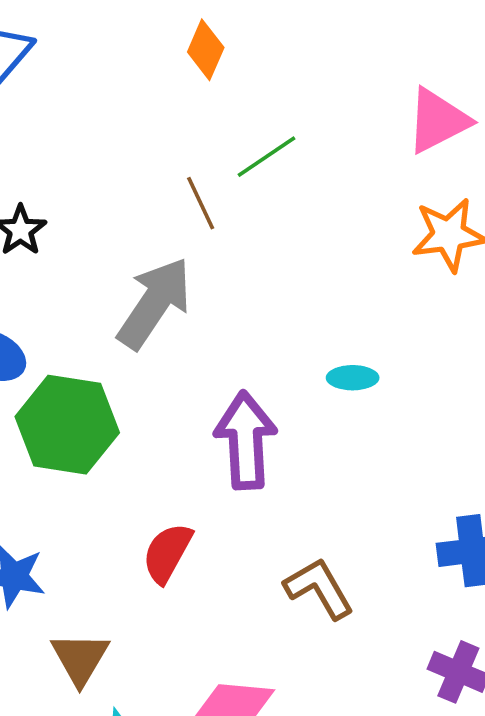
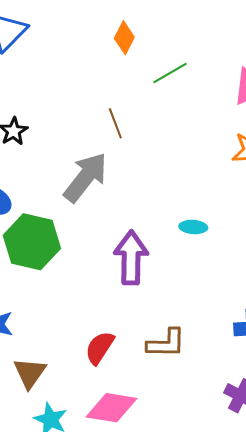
green line: (267, 157) -> (170, 73), moved
red semicircle: (167, 553) -> (100, 348), moved
brown L-shape: (319, 588) -> (166, 343), turned 117

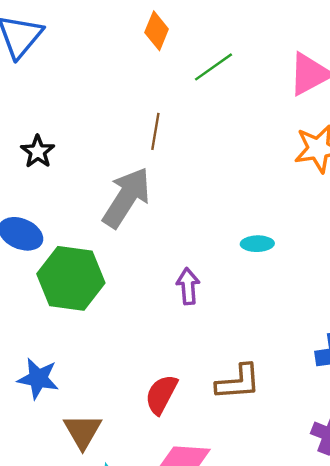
brown line: (115, 123) -> (155, 131), turned 36
purple arrow: (131, 258) -> (188, 286), size x0.6

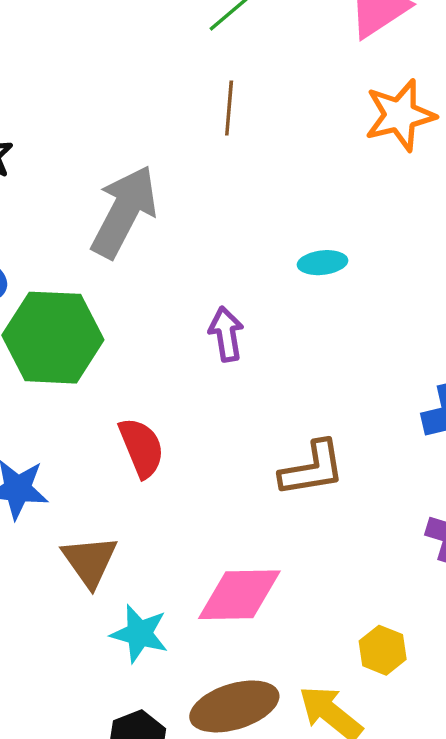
brown line: (155, 131) -> (229, 108), moved
red semicircle: (161, 394) -> (141, 448), moved, turned 135

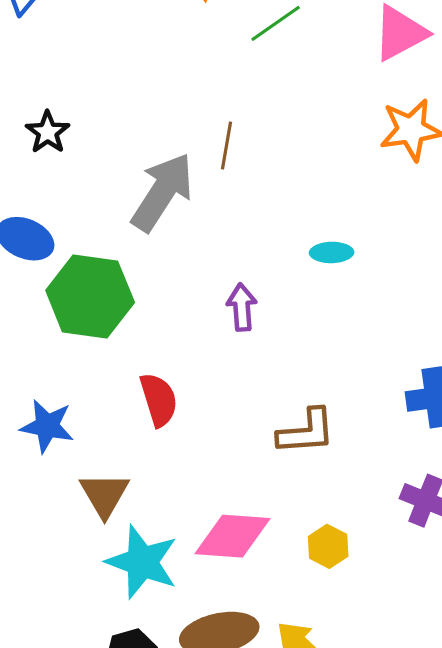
brown line: (229, 108) -> (227, 145), moved
cyan star: (139, 634) -> (142, 562), size x1.4
yellow hexagon: (383, 650) -> (328, 546), moved

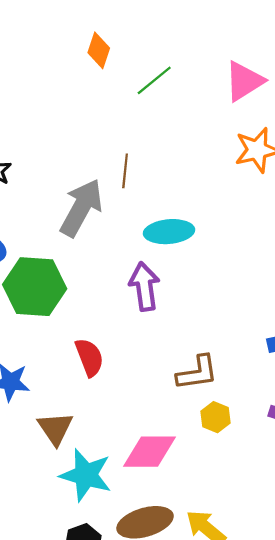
cyan ellipse: (332, 252) -> (169, 232), moved, size x1.6
purple arrow: (242, 307) -> (144, 286), size x1.4
yellow hexagon: (328, 546) -> (216, 417), moved

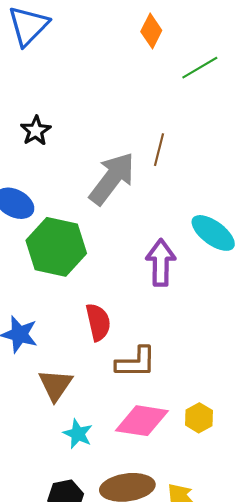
cyan ellipse: (169, 232) -> (213, 233), moved, turned 33
brown L-shape: (197, 373) -> (136, 362), moved
yellow hexagon: (216, 417) -> (199, 418), moved
cyan star: (86, 475) -> (78, 434), size x0.6

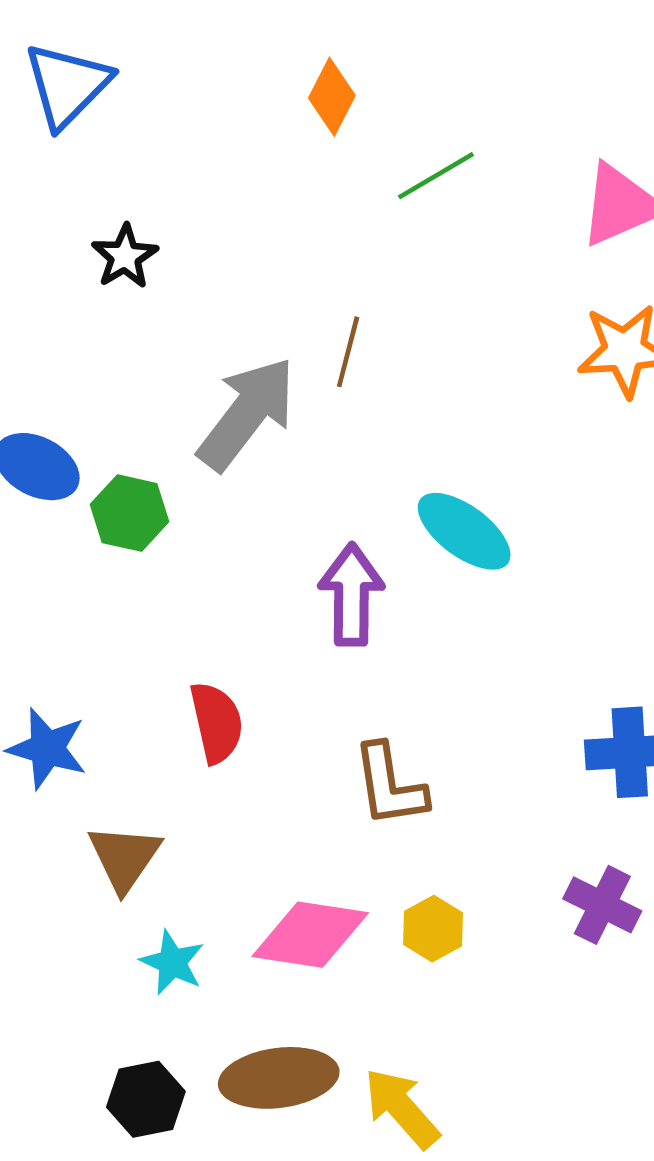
black star: (36, 131) -> (125, 256), moved
green hexagon: (56, 247) -> (130, 513), moved, size x0.6
brown L-shape: (136, 362) -> (390, 785), moved, turned 81

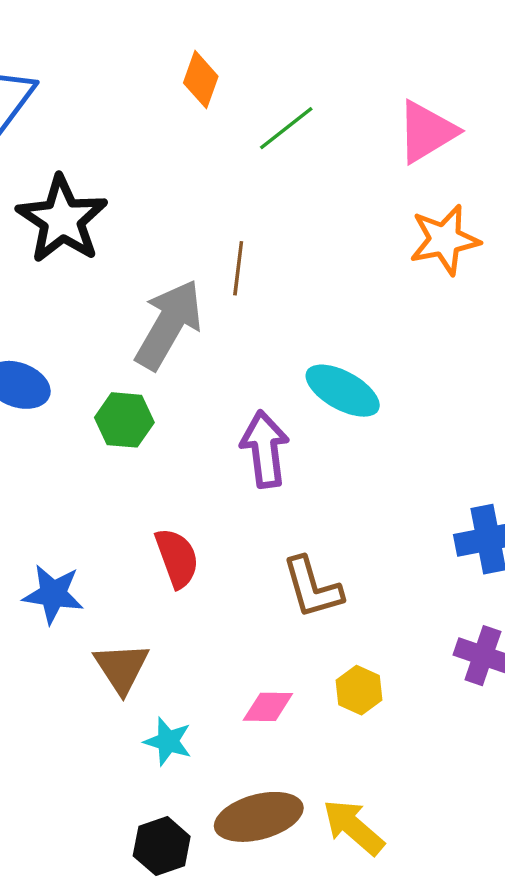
black star: (125, 256) -> (62, 219), size x1.8
green hexagon: (130, 513) -> (124, 420), moved
pink diamond: (310, 935) -> (268, 707), size x0.6

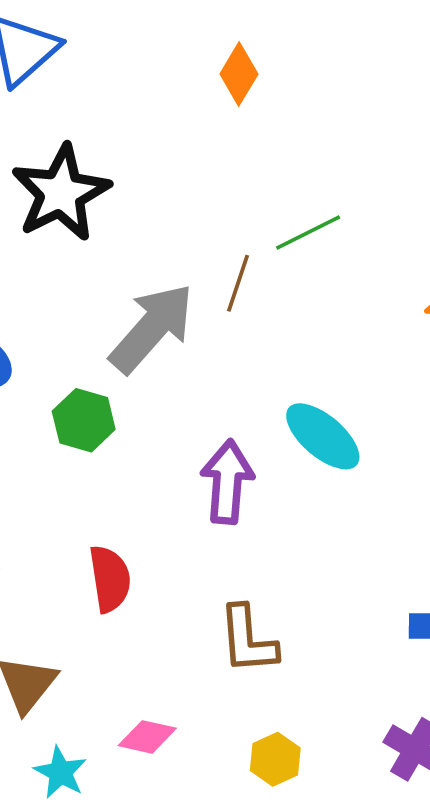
green line: (286, 128) -> (308, 233), moved
pink diamond: (268, 707) -> (147, 737), moved

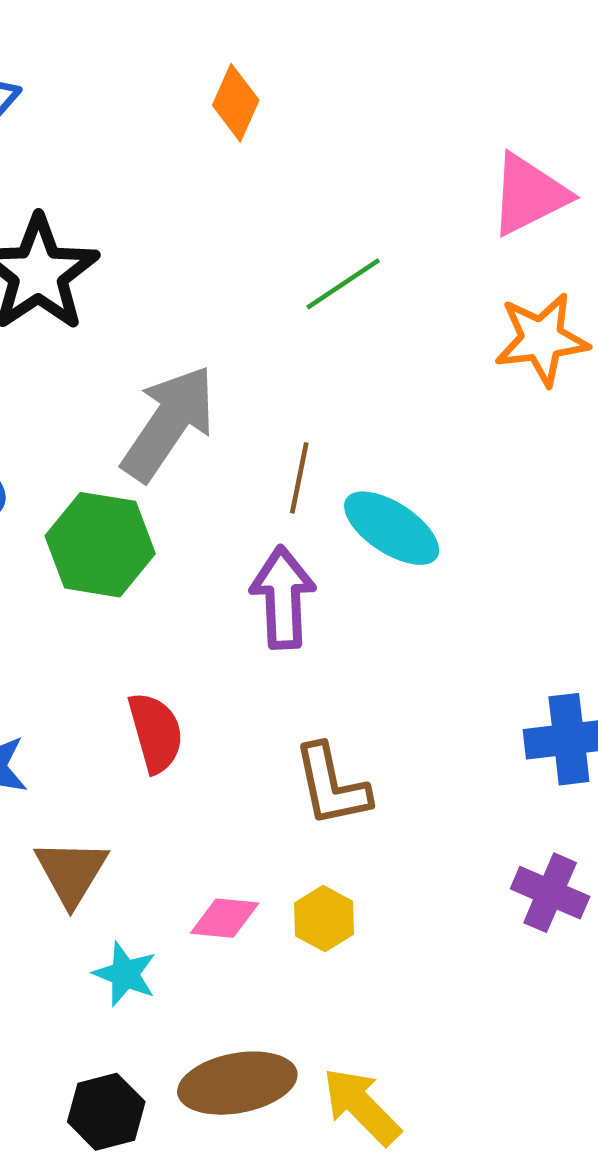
brown line: (238, 283) -> (299, 478), moved
green hexagon: (84, 420) -> (100, 545), size x1.4
yellow hexagon: (275, 759) -> (324, 919), moved

